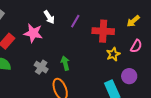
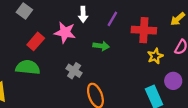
white arrow: (49, 17) -> (83, 14), turned 32
green arrow: (65, 63) -> (101, 46), moved, turned 112

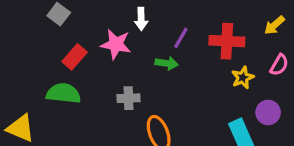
purple line: (112, 19) -> (181, 38), moved
gray cross: (74, 71) -> (128, 98), turned -35

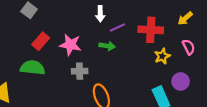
white arrow: (141, 19) -> (100, 14), moved
purple line: (181, 38) -> (117, 28), turned 35
pink star: (116, 44) -> (70, 45), moved
pink semicircle: (279, 65) -> (189, 47), turned -56

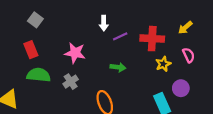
red rectangle: (41, 41) -> (31, 50), moved, turned -63
green arrow: (107, 46) -> (118, 67), moved
gray cross: (80, 71) -> (71, 82), moved, turned -32

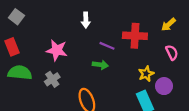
purple line: (120, 36) -> (107, 46), moved, turned 48
yellow star: (163, 64) -> (146, 74), moved

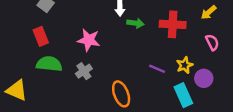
purple line: (107, 46) -> (157, 69), moved
green arrow: (100, 65) -> (135, 23), moved

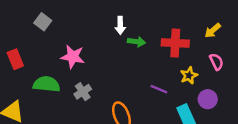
red rectangle: (41, 36) -> (15, 59), moved
pink star: (89, 40) -> (73, 57), moved
yellow star: (185, 65) -> (189, 75), moved

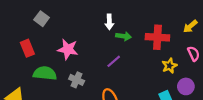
red rectangle: (15, 59) -> (27, 48), moved
purple line: (159, 89) -> (114, 61), moved, turned -64
gray cross: (83, 92) -> (77, 80), turned -32

